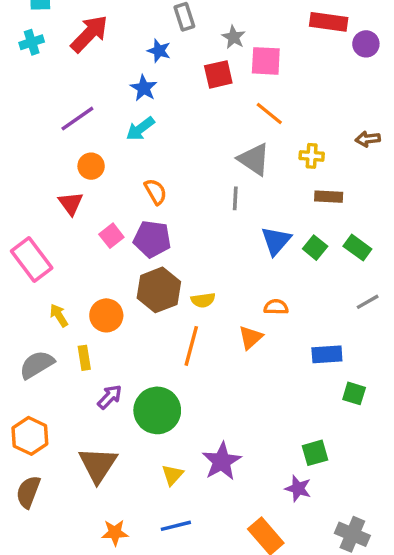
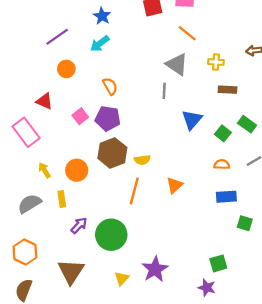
red triangle: (71, 203) -> (44, 101), moved, turned -30
green square: (315, 248) -> (223, 133), moved
orange semicircle: (276, 307) -> (222, 164), moved

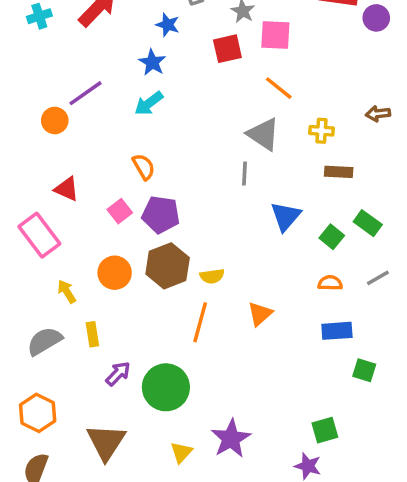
orange circle: (66, 69) -> (55, 121), moved
orange semicircle: (110, 86) -> (144, 167), moved
orange circle: (77, 170) -> (115, 273), moved

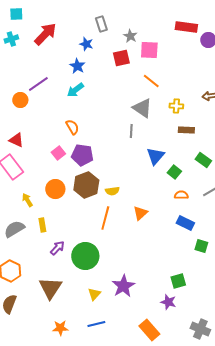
red triangle: (67, 189) -> (16, 140), moved
green square: (332, 237) -> (174, 172), moved
blue rectangle: (337, 331) -> (185, 223), turned 30

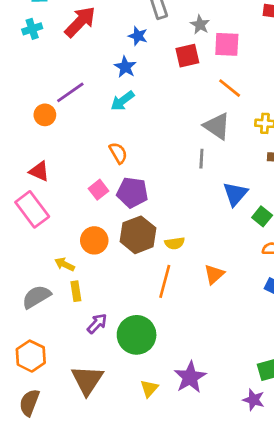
yellow arrow: (27, 200) -> (65, 264), moved, turned -32

